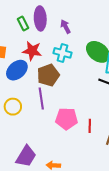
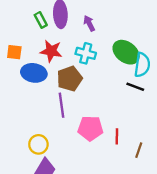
blue ellipse: (17, 70) -> (34, 73), turned 50
yellow circle: (13, 107) -> (38, 144), moved

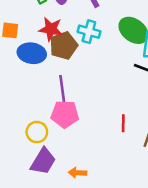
brown pentagon: (70, 79) -> (64, 46), moved
pink pentagon: (90, 128) -> (65, 114), moved

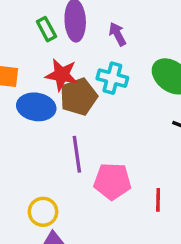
pink pentagon: (65, 114) -> (112, 181), moved

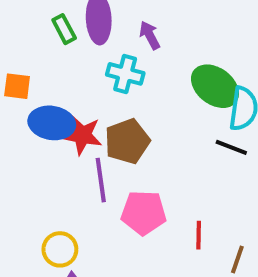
red star: (62, 75) -> (82, 135), moved
cyan cross: (112, 78) -> (125, 74), moved
brown pentagon: (79, 97) -> (127, 141), moved

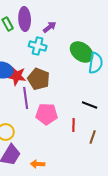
purple arrow: (150, 35) -> (50, 27), turned 80
brown pentagon: (127, 141) -> (39, 79), turned -30
black line: (231, 147) -> (90, 105), moved

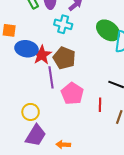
red star: (17, 76) -> (42, 55), turned 30
pink pentagon: (47, 114) -> (72, 94), turned 30

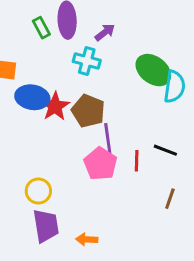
purple line: (51, 77) -> (108, 140), moved
red line: (100, 105) -> (137, 161), moved
purple trapezoid: (36, 135) -> (46, 226), turned -40

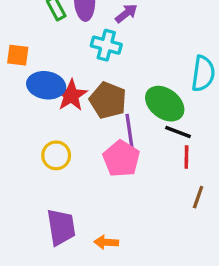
green ellipse: (153, 70) -> (165, 104), moved
black line: (165, 150) -> (178, 132), moved
red line: (137, 161) -> (186, 157), moved
yellow circle: (38, 191) -> (56, 155), moved

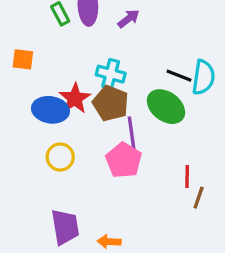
cyan cross: (106, 45) -> (111, 74), moved
blue ellipse: (46, 85) -> (50, 110), moved
black line: (178, 132) -> (179, 76), moved
red line: (186, 157) -> (187, 177), moved

